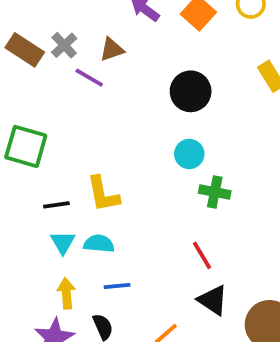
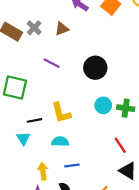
purple line: (89, 78) -> (52, 63), moved
black circle: (191, 91) -> (95, 68), moved
cyan circle: (189, 154) -> (103, 105), moved
cyan triangle: (63, 242) -> (23, 138), moved

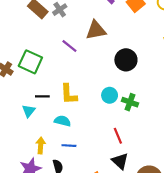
brown triangle: (62, 29) -> (96, 30), moved, size x1.5
black circle: (95, 68) -> (126, 60), moved

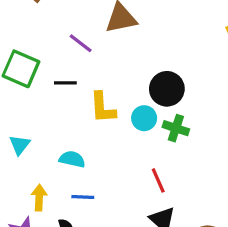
black circle: (126, 60) -> (167, 89), moved
yellow L-shape: (69, 94) -> (103, 108), moved
black line: (42, 96) -> (65, 83), moved

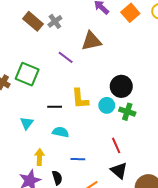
black line: (65, 83) -> (55, 107), moved
blue line: (83, 197) -> (78, 159), moved

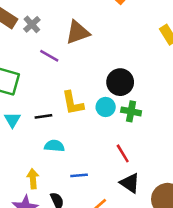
gray cross: (55, 21) -> (32, 24), moved
cyan triangle: (27, 123) -> (12, 120), moved

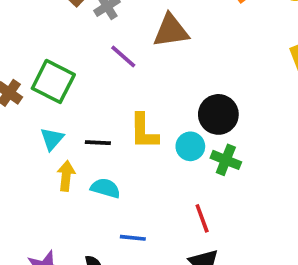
yellow arrow: (33, 179) -> (66, 176), moved

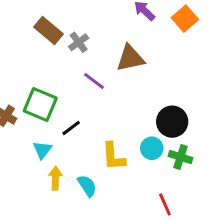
yellow L-shape: (144, 131) -> (113, 156), moved
black line: (98, 143) -> (71, 128), moved, turned -36
cyan semicircle: (105, 188) -> (87, 186), turned 45

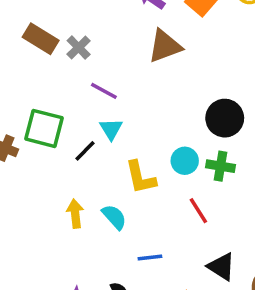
brown triangle: (130, 58) -> (165, 46), moved
black circle: (172, 122) -> (225, 118), moved
cyan triangle: (42, 150) -> (111, 129), moved
red line: (165, 204) -> (198, 211), moved

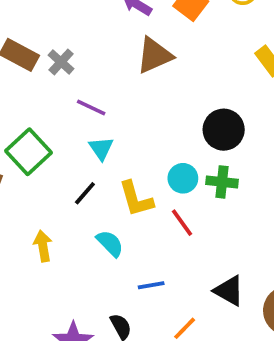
green square: (44, 128) -> (28, 152), turned 36
black line: (85, 151) -> (85, 193), moved
red line: (198, 211) -> (182, 223), moved
yellow arrow: (75, 214) -> (43, 246), moved

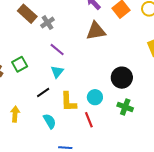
green square: (28, 152) -> (20, 64), size x0.7
green cross: (222, 182) -> (125, 107), moved

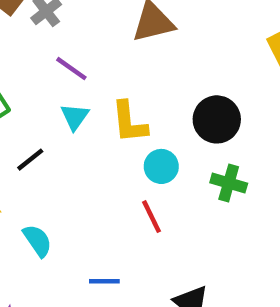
black line: (43, 92) -> (30, 160), moved
yellow L-shape: (68, 102) -> (129, 122), moved
cyan semicircle: (50, 121) -> (37, 241), moved

